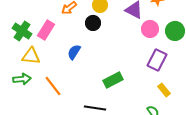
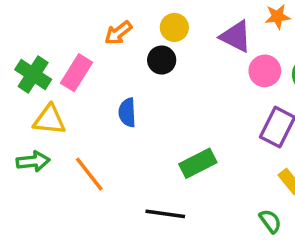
blue semicircle: (74, 52) -> (127, 113), turned -35

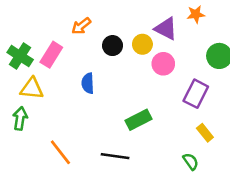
yellow circle: (174, 27) -> (142, 44), moved
pink circle: (265, 71) -> (163, 64), moved
green arrow: (33, 161) -> (20, 118), turned -75
orange line: (89, 174) -> (60, 152), moved

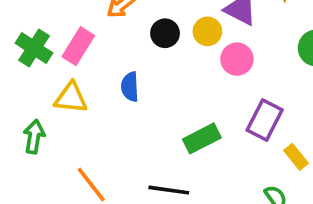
yellow triangle: (32, 89) -> (71, 98), moved
purple rectangle: (196, 94) -> (265, 120), moved

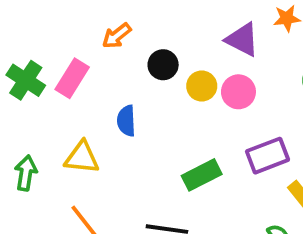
yellow circle: (207, 31) -> (202, 86), moved
yellow triangle: (71, 98) -> (82, 158), moved
purple rectangle: (265, 120) -> (267, 156), turned 42

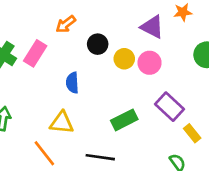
purple rectangle: (267, 156) -> (169, 107), turned 64
yellow triangle: (82, 158) -> (62, 123), moved

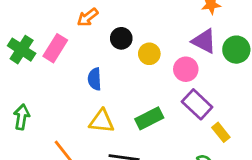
purple triangle: (152, 27) -> (204, 41), moved
pink circle: (150, 63) -> (186, 69), moved
yellow triangle: (62, 123) -> (102, 121), moved

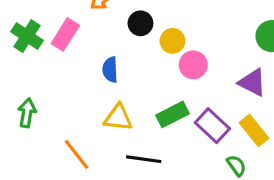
purple triangle: (204, 41) -> (252, 82), moved
pink circle: (186, 69) -> (193, 65), moved
purple rectangle: (197, 104) -> (212, 126), moved
yellow rectangle: (221, 132) -> (254, 130), size x1.4

